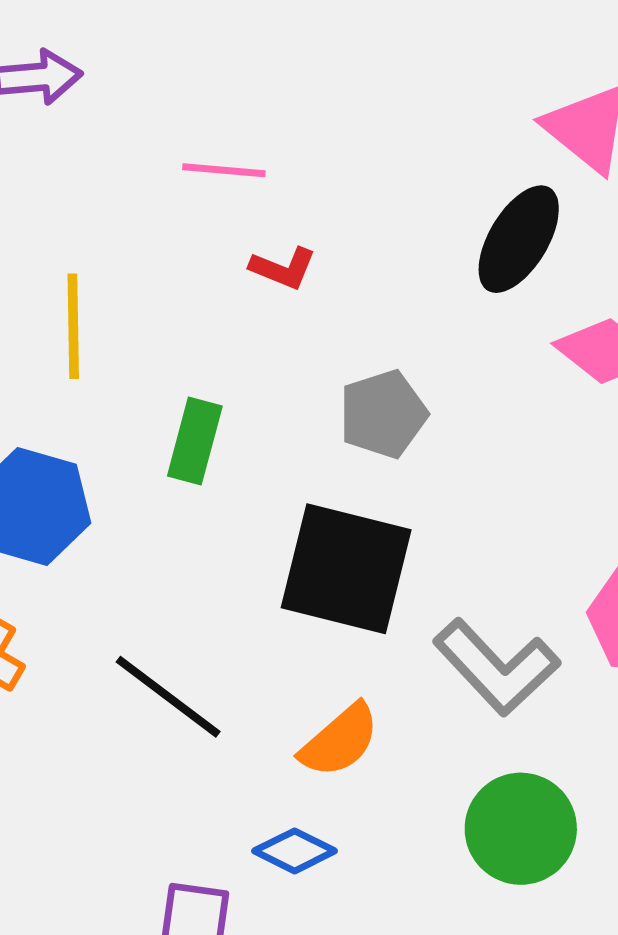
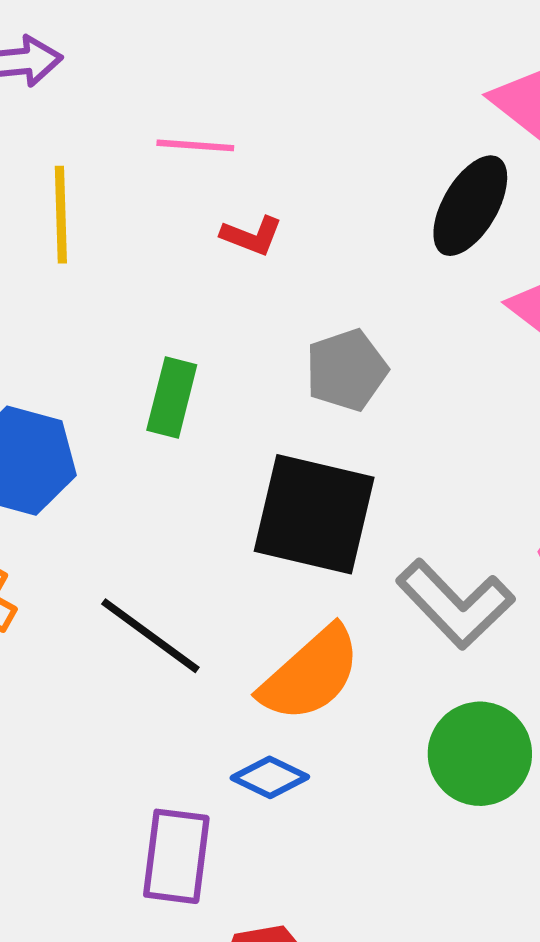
yellow line: (73, 326) -> (61, 215), moved
orange semicircle: (340, 741) -> (310, 674), size x1.4

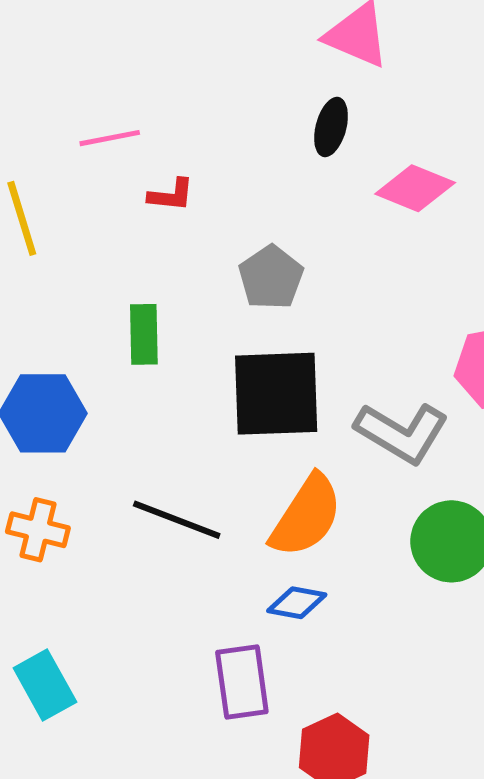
black ellipse: (470, 206) -> (331, 127), size x0.7

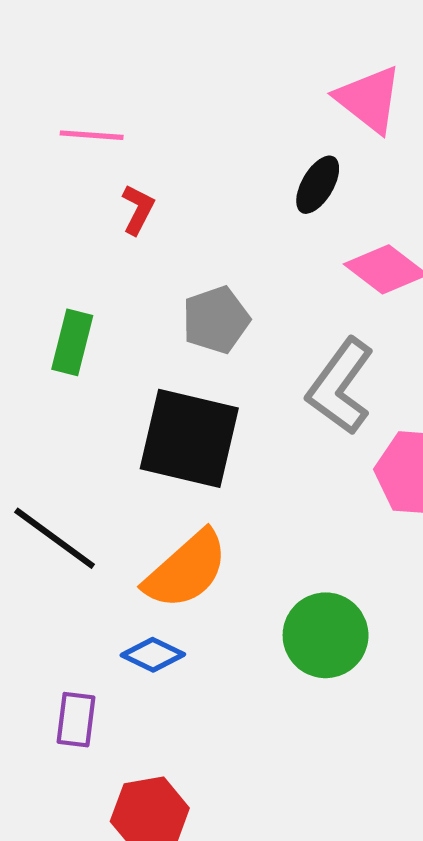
red L-shape: (171, 195) -> (138, 209), turned -84
gray L-shape: (402, 433) -> (340, 386), moved, turned 80
purple rectangle: (242, 682) -> (76, 720), size x0.7

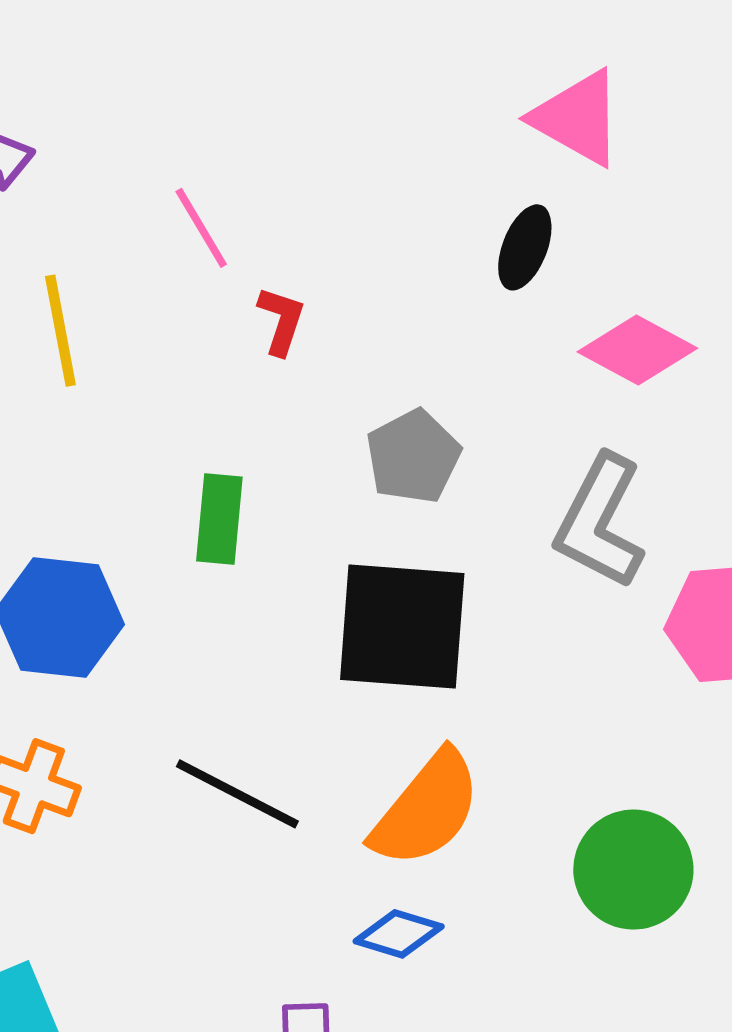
pink line: (92, 135) -> (201, 228), turned 64

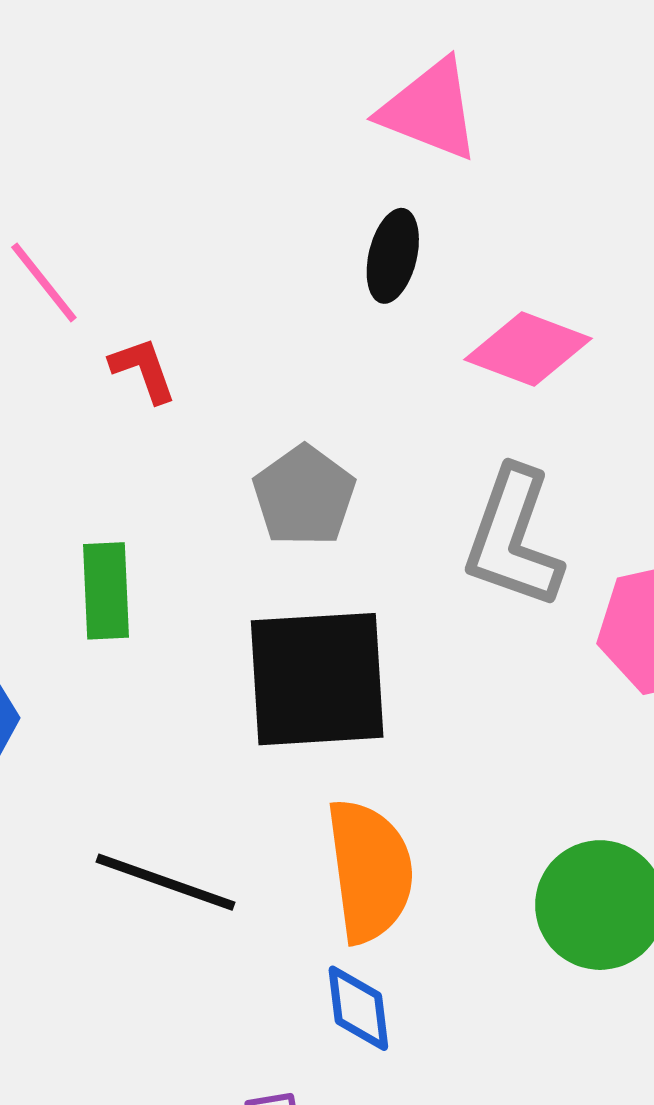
red L-shape: (281, 321) -> (143, 370), turned -30
orange semicircle: (426, 809) -> (370, 871), turned -39
blue diamond: (399, 934) -> (358, 1008), turned 74

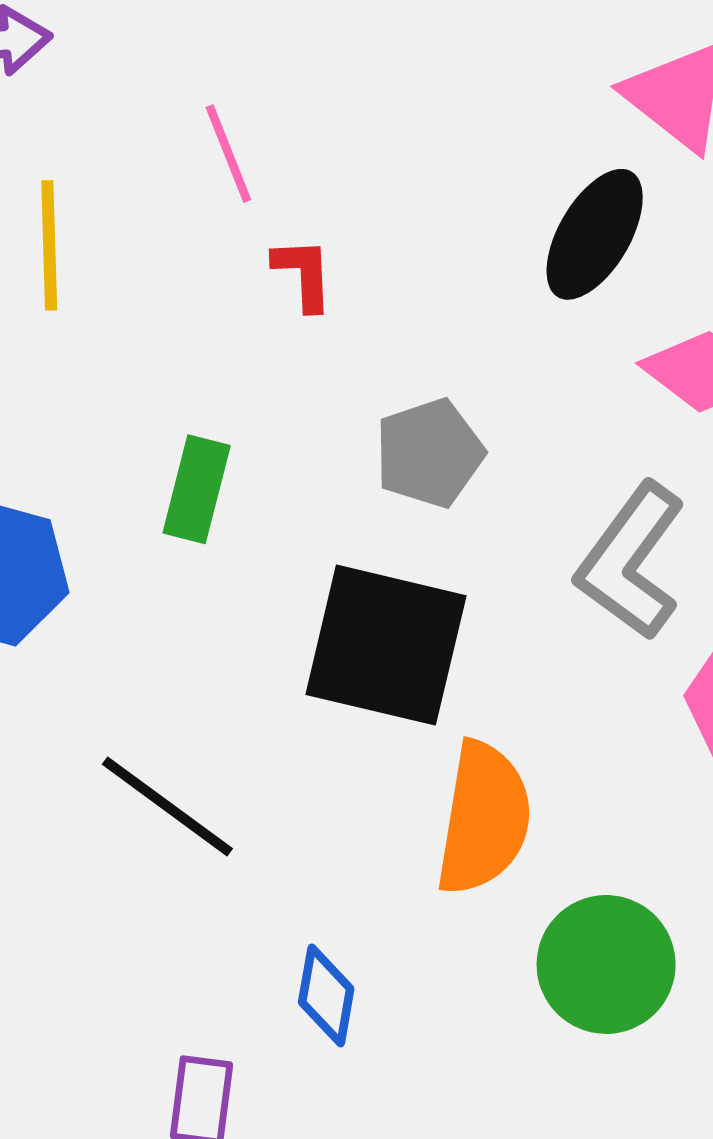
black ellipse: (393, 256) -> (595, 234), size x1.4
orange semicircle: (370, 871) -> (484, 818), moved

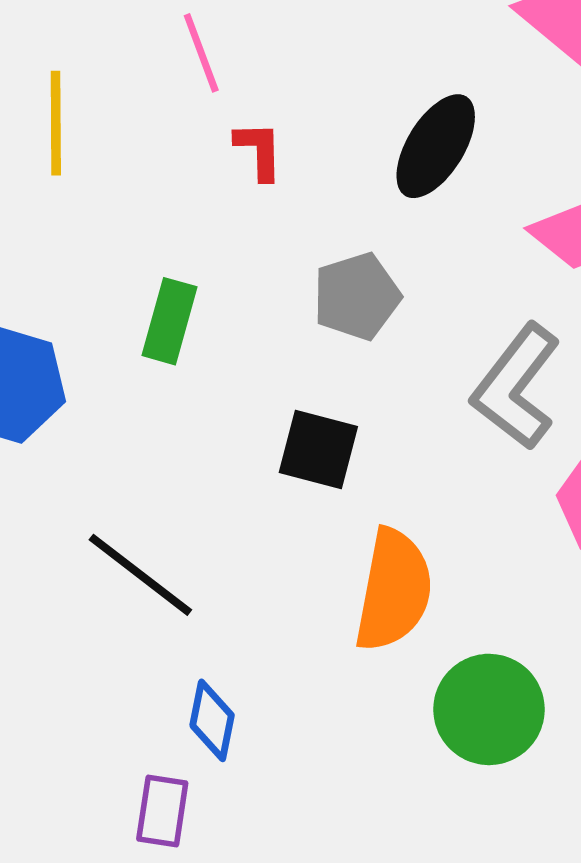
black ellipse: (595, 234) -> (436, 146), moved
black square: (386, 645) -> (318, 450), size x0.6
blue diamond: (326, 995) -> (212, 720), moved

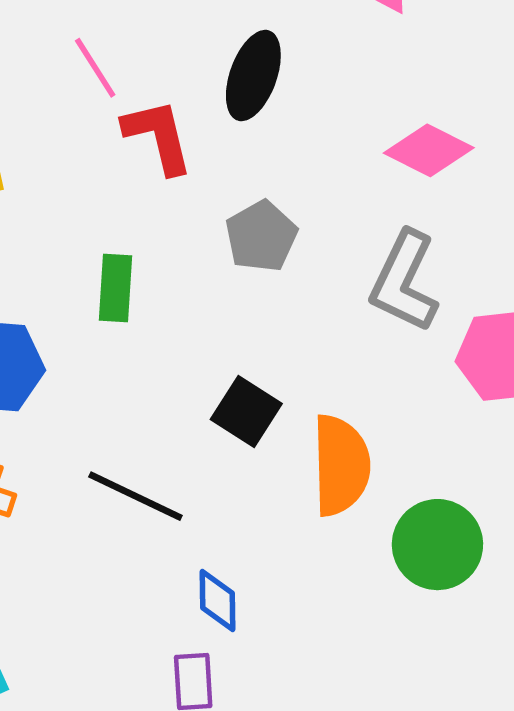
black ellipse: (436, 146) -> (253, 76), moved
red L-shape: (259, 151) -> (158, 136), size x1.6
black square: (318, 450) -> (246, 411), moved, turned 30

